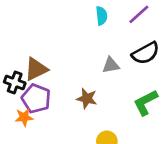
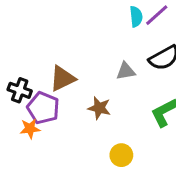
cyan semicircle: (101, 16) -> (136, 17), moved
brown triangle: (36, 69) -> (62, 78), moved

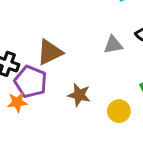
brown star: (99, 108) -> (79, 95), moved
yellow circle: (121, 155) -> (119, 111), moved

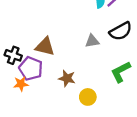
brown triangle: (50, 52) -> (45, 47), turned 40
yellow circle: (119, 111) -> (88, 97), moved

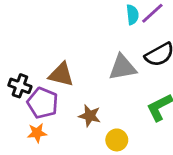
gray triangle: (92, 41) -> (122, 67), size x1.5
orange star: (21, 84) -> (37, 133), moved

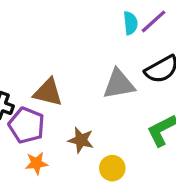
orange star: (37, 133) -> (36, 163), moved

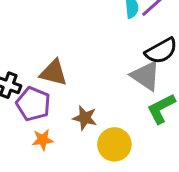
gray triangle: (119, 84) -> (146, 76), moved, turned 44
yellow circle: (112, 168) -> (114, 144), size x1.4

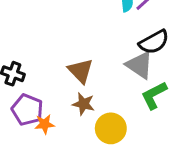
brown triangle: (54, 73) -> (81, 71), moved, turned 32
purple pentagon: (33, 104) -> (27, 110), moved

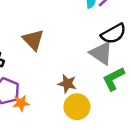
brown triangle: (81, 71) -> (33, 40), moved
brown star: (83, 104) -> (67, 84), moved

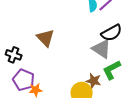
brown star: (67, 84) -> (94, 81), moved

